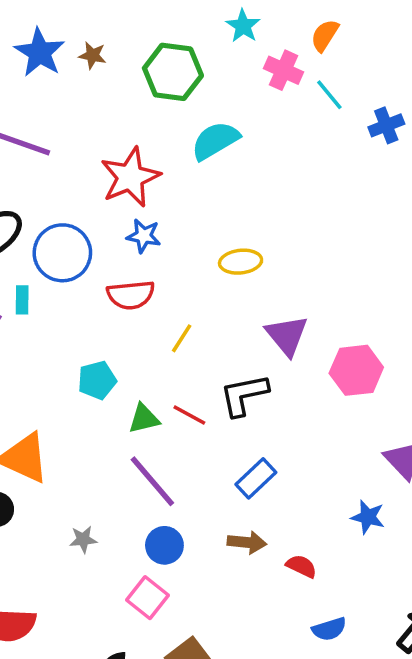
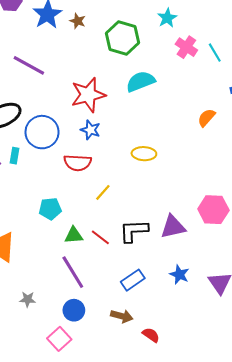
orange semicircle: (325, 35) -> (206, 118), moved
cyan line: (329, 95) -> (215, 53), moved
purple triangle: (287, 335) -> (173, 227), moved, turned 48
pink hexagon: (356, 370) -> (213, 210), moved
blue star: (368, 517) -> (179, 275), moved

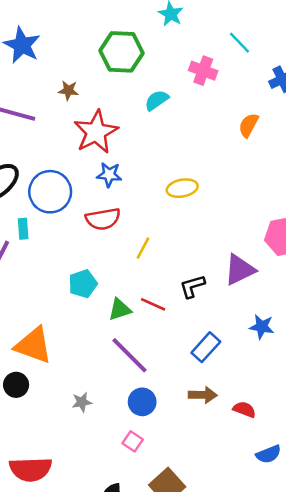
brown star: (78, 21) -> (68, 90), moved
pink cross: (186, 47) -> (203, 71), moved
cyan semicircle: (141, 82) -> (157, 100), size x0.7
black L-shape: (134, 231) -> (192, 286), size x0.7
pink square: (59, 339) -> (133, 441), size x0.7

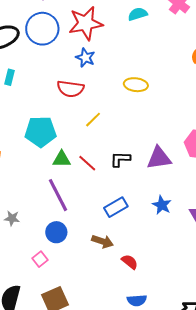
blue circle: (50, 192) -> (42, 29), moved
cyan pentagon: (83, 284) -> (41, 132), size x1.4

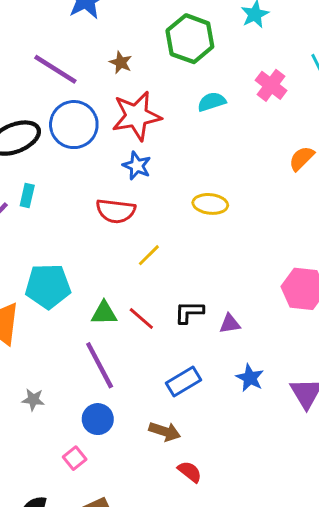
cyan pentagon: (41, 132) -> (48, 286), moved
purple triangle: (159, 158) -> (230, 324), moved, size x0.6
red semicircle: (130, 262) -> (190, 472), moved

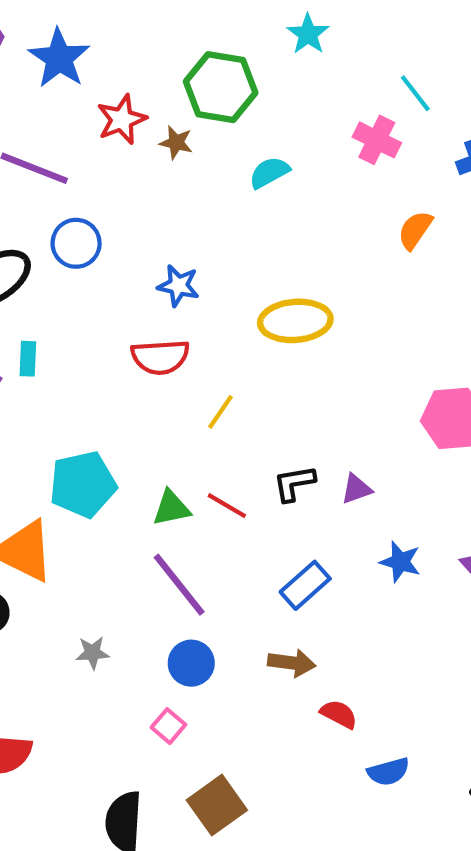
brown star: (121, 62) -> (176, 143), moved
pink cross: (271, 85) -> (377, 140), moved
red star: (136, 116) -> (122, 119), moved, size x0.7
blue circle: (74, 125) -> (76, 243), size x0.7
yellow ellipse: (210, 204) -> (295, 321), size x1.4

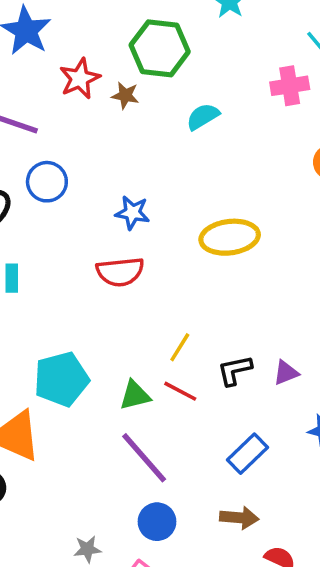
pink cross: (377, 140) -> (290, 86), turned -33
yellow line: (220, 412) -> (180, 347), moved
gray star: (93, 653) -> (87, 549), moved

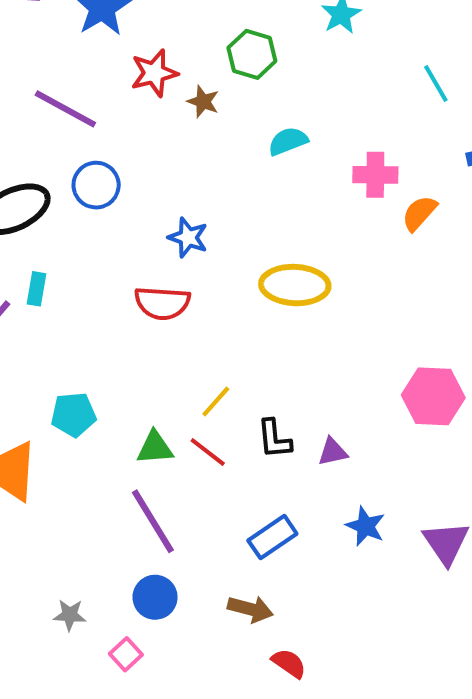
green hexagon: (160, 48) -> (252, 54), size x0.7
pink cross: (290, 86) -> (375, 175), moved
black L-shape: (235, 370) -> (274, 439), turned -93
cyan pentagon: (61, 379) -> (74, 415), size x0.7

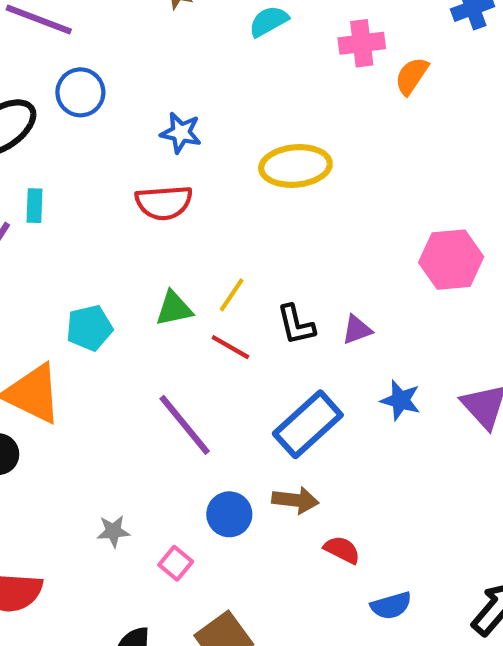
green triangle: (155, 448) -> (174, 309), moved
blue rectangle: (272, 537) -> (308, 424), size x1.4
blue circle: (155, 597) -> (229, 514), moved

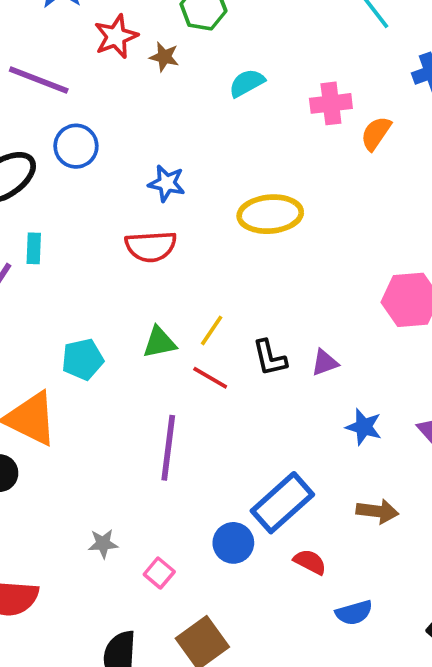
blue rectangle: (308, 424) -> (282, 503), moved
purple line: (185, 425) -> (168, 448), turned 46
brown arrow: (295, 500) -> (377, 511), moved
blue circle: (229, 514) -> (233, 543), moved

